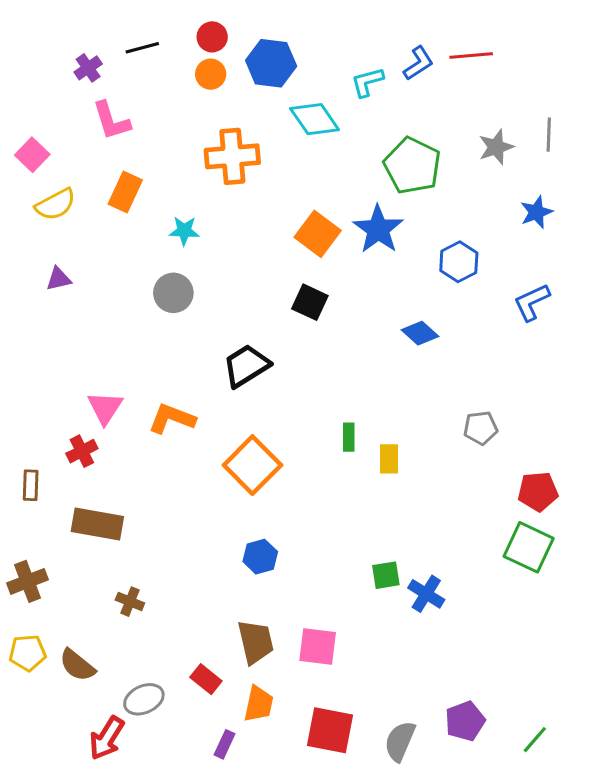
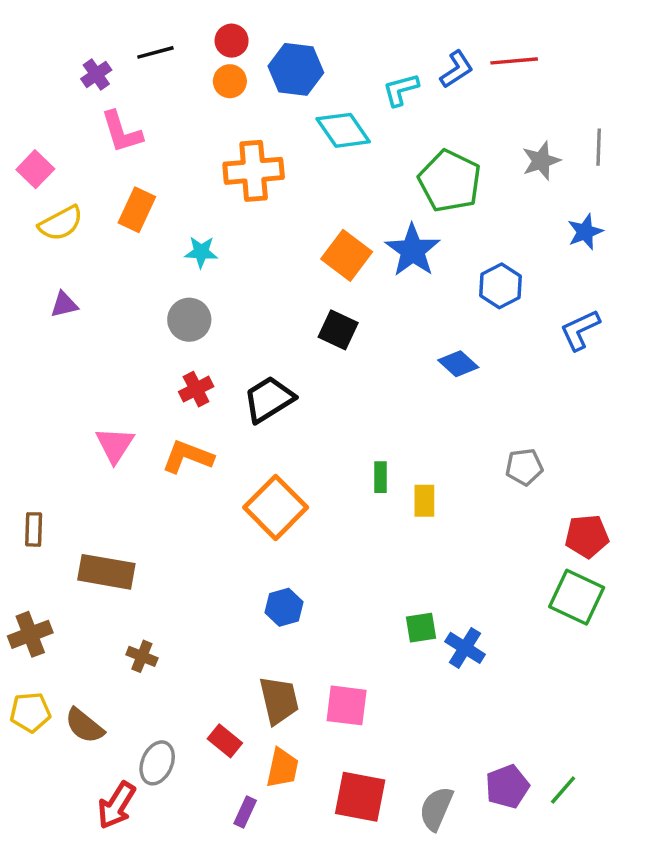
red cross: (82, 451) -> (196, 389), moved
gray ellipse: (144, 699) -> (157, 763), turned -42
green line: (535, 740) -> (563, 790), moved

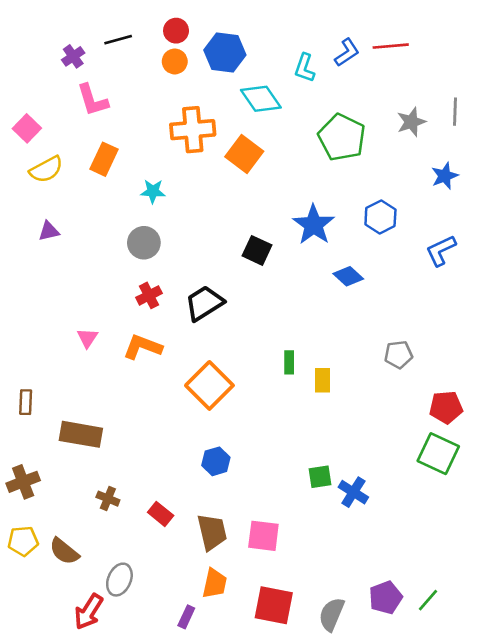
cyan L-shape: (401, 90) -> (305, 68), turned -56
blue star: (413, 250) -> (314, 225), moved
orange square: (347, 255) -> (244, 154), moved
pink triangle: (115, 445) -> (87, 338), size x0.7
red rectangle: (225, 741) -> (161, 514), moved

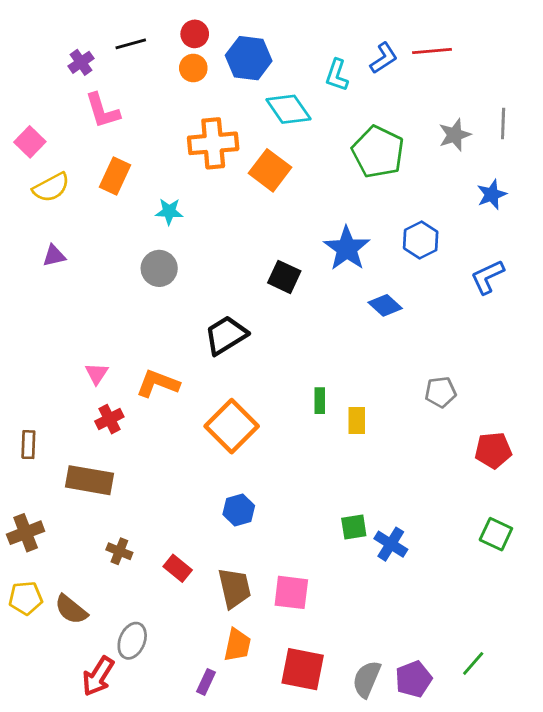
red cross: (149, 295) -> (109, 419), moved
green square: (438, 454) -> (496, 534), moved, size x0.7
purple pentagon: (386, 598) -> (414, 679), moved

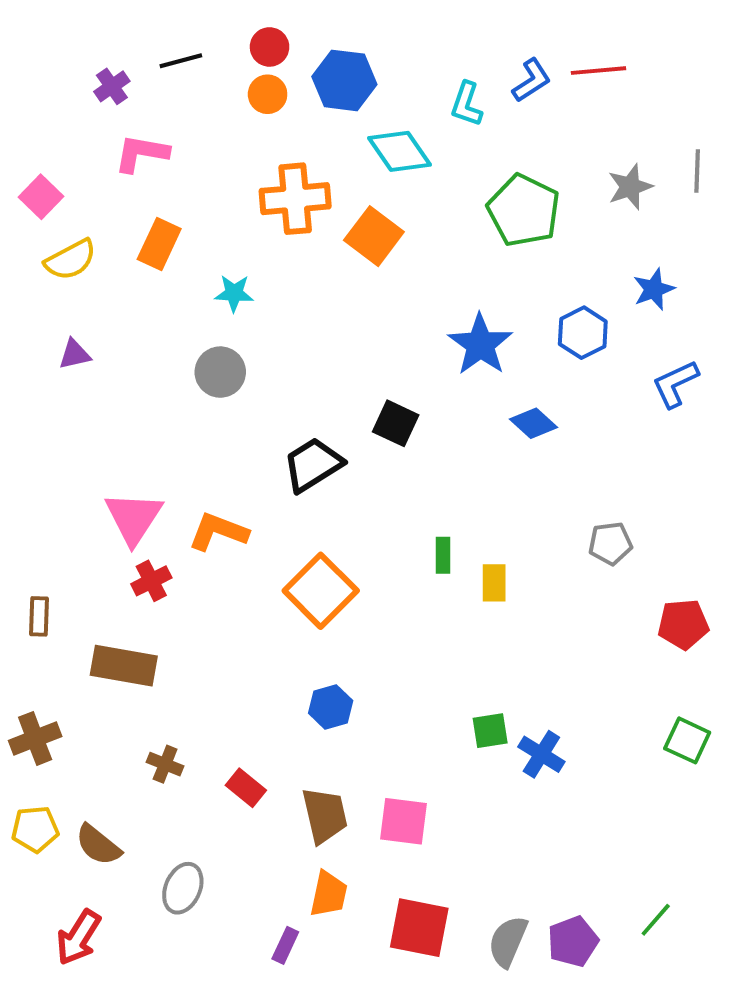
pink L-shape: (102, 111) -> (141, 153), turned 117
blue star: (492, 194) -> (654, 289), moved
black square: (284, 277) -> (396, 423), moved
pink triangle: (97, 374) -> (134, 518), size x1.8
red arrow: (98, 676) -> (78, 937), moved

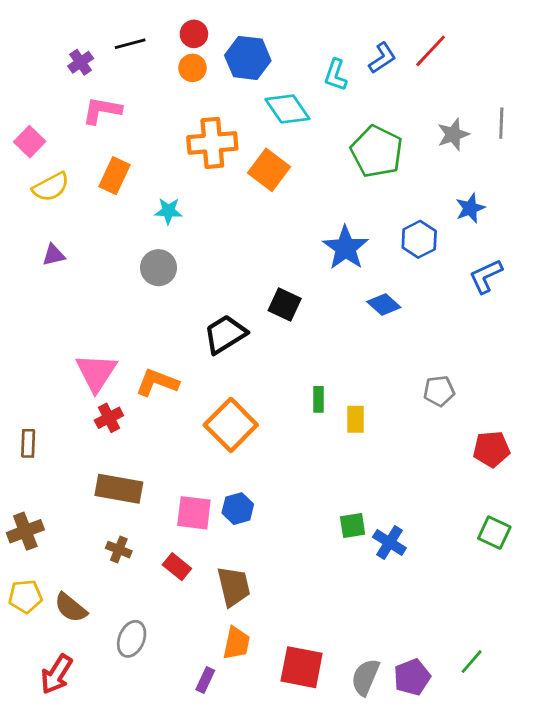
red line: (599, 71) -> (431, 51), turned -42
brown rectangle: (124, 666) -> (119, 489), moved
pink square: (403, 821) -> (194, 513), moved

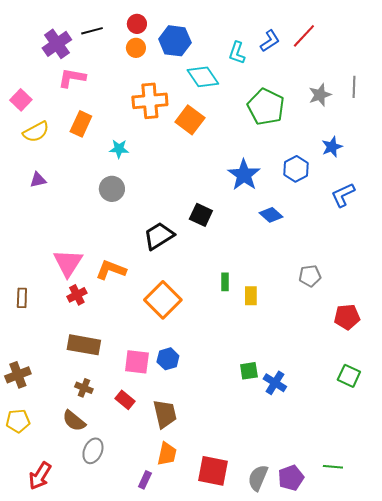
purple cross: (81, 62) -> (57, 44), size x1.6
brown rectangle: (28, 443) -> (22, 298), moved
brown semicircle: (71, 608) -> (74, 421), moved
green line: (472, 662) -> (333, 467), turned 54

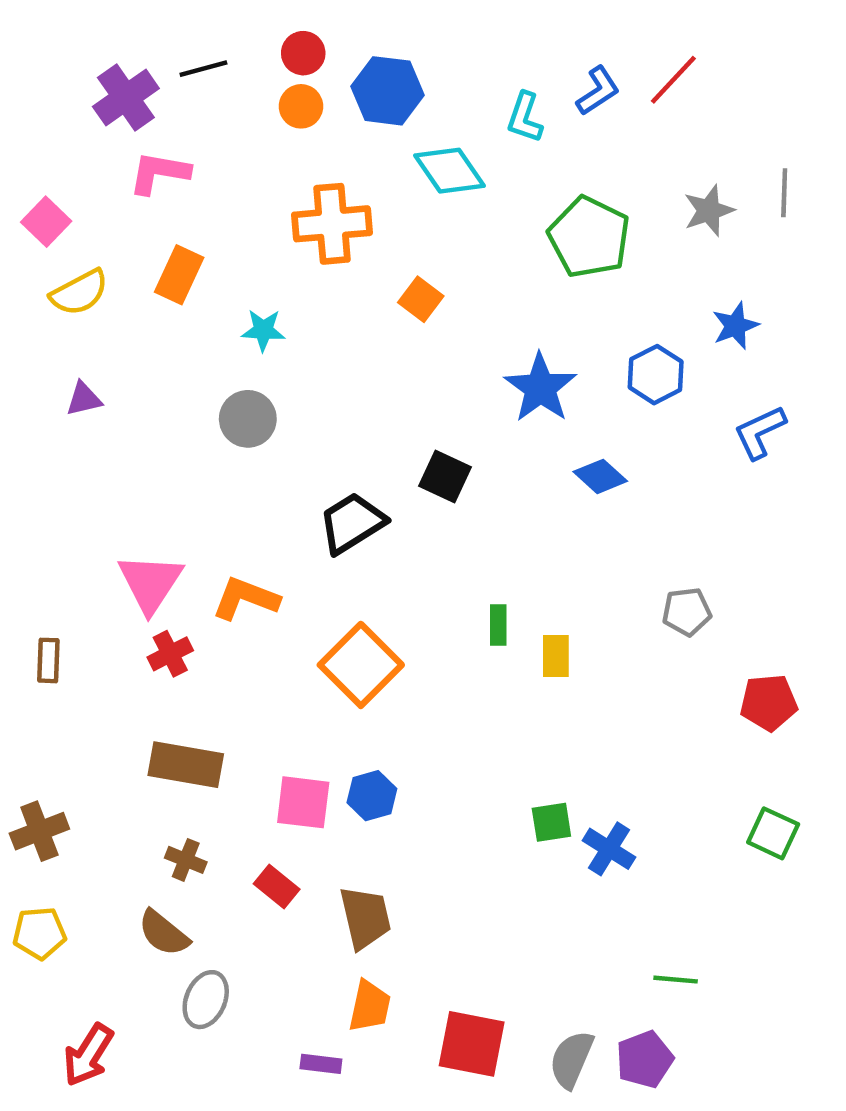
orange square: (190, 120) -> (421, 299), moved, size x0.7
green line: (333, 467) -> (676, 980), moved
purple rectangle: (145, 480) -> (321, 1064), turned 72

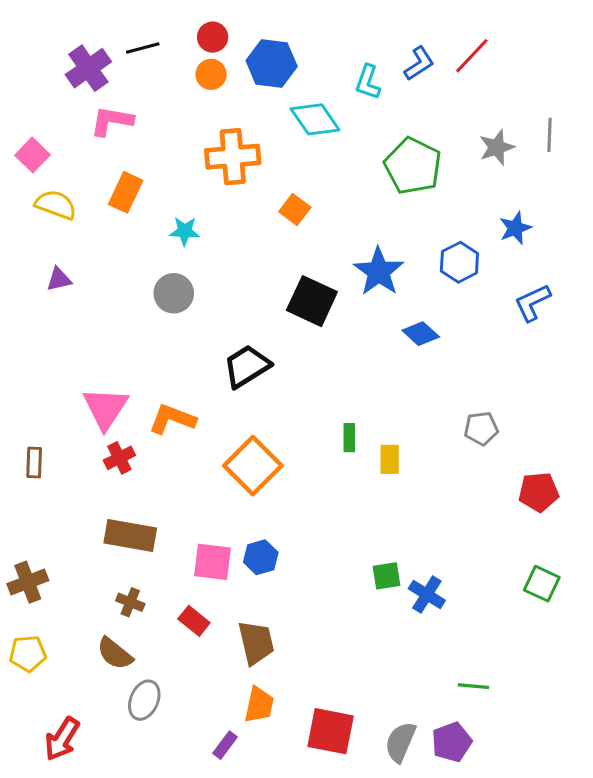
yellow semicircle: (79, 293) -> (56, 205), turned -132
black square: (445, 476) -> (312, 301), moved, size x1.4
purple rectangle: (321, 1064) -> (225, 745), turned -60

